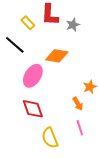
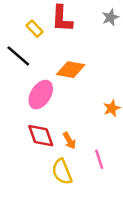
gray star: (73, 25) -> (110, 17), moved
orange arrow: (78, 104) -> (69, 141), moved

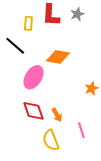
gray star: (110, 17) -> (77, 14), moved
yellow rectangle: (35, 29) -> (28, 23), turned 48

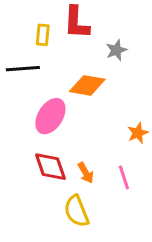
gray star: (77, 14) -> (116, 50), moved
black line: (15, 46) -> (23, 69), turned -45
pink line: (81, 130) -> (124, 177), moved

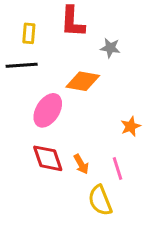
yellow rectangle: (43, 35) -> (29, 33), moved
gray star: (116, 50) -> (110, 48), turned 30
yellow semicircle: (76, 211) -> (100, 200), moved

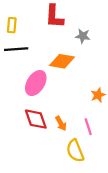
yellow rectangle: (29, 33) -> (12, 25), moved

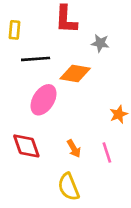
black line: (16, 49) -> (36, 59), moved
red diamond: (36, 119) -> (26, 146), moved
yellow semicircle: (75, 151) -> (69, 187), moved

